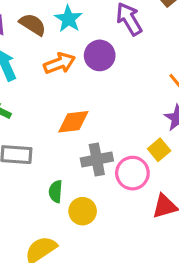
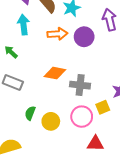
gray cross: (97, 160) -> (80, 85), moved
yellow circle: (83, 211) -> (51, 121), moved

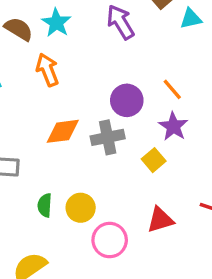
orange arrow: (57, 34) -> (47, 70), turned -90
purple circle: (84, 37) -> (127, 100), moved
pink circle: (82, 117) -> (110, 240), moved

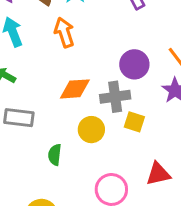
yellow square: (154, 160) -> (134, 122), moved, turned -35
yellow circle: (81, 208) -> (91, 130), moved

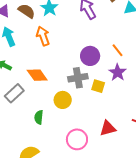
orange diamond: (75, 89) -> (37, 75), moved, turned 60
gray rectangle: (19, 118) -> (14, 93), turned -48
yellow square: (134, 122) -> (98, 86), moved

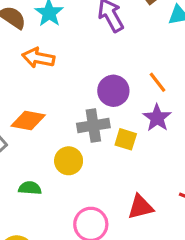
orange arrow: (43, 36) -> (38, 58), turned -60
orange diamond: (37, 75) -> (28, 120), turned -45
green semicircle: (39, 117) -> (30, 188), turned 88

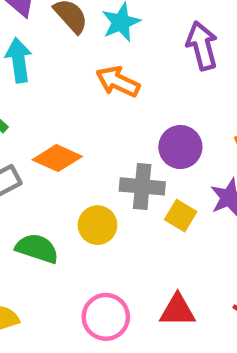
orange arrow: (38, 58) -> (118, 82), moved
green semicircle: (30, 188) -> (37, 248), size x1.4

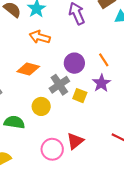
orange diamond: (57, 158) -> (28, 69), moved
gray cross: (142, 186) -> (59, 85), turned -30
red triangle: (177, 310) -> (75, 141), moved, turned -30

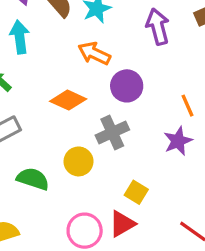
purple circle: (74, 63) -> (127, 86), moved
yellow square: (80, 96) -> (136, 192), moved

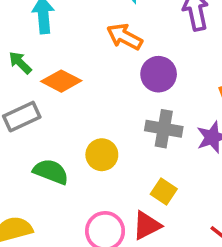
orange diamond: (68, 100) -> (61, 81), moved
gray cross: (112, 132) -> (164, 129), moved, turned 32

